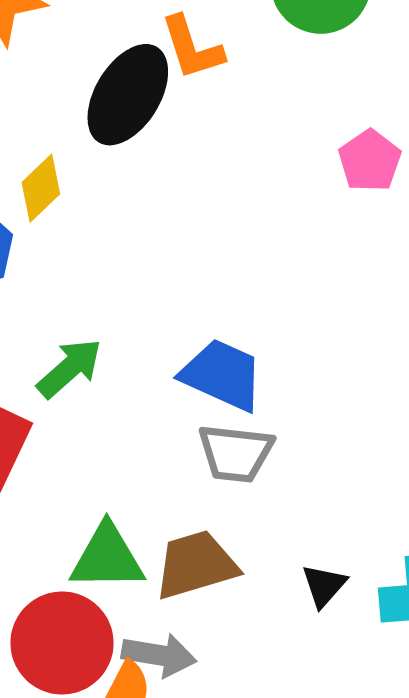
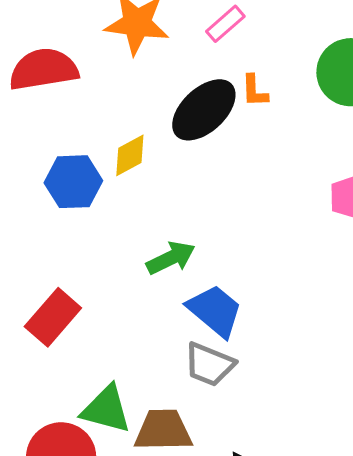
orange L-shape: (192, 48) -> (255, 91), size x0.7
green arrow: (70, 368) -> (171, 258), moved

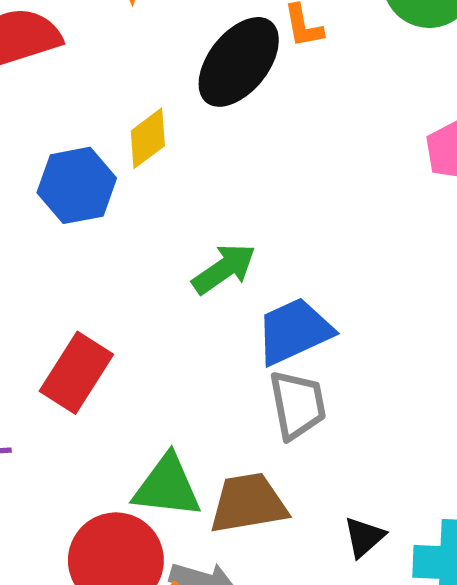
blue trapezoid: (215, 311) -> (294, 331), turned -56
gray trapezoid: (209, 364) -> (297, 405), turned -114

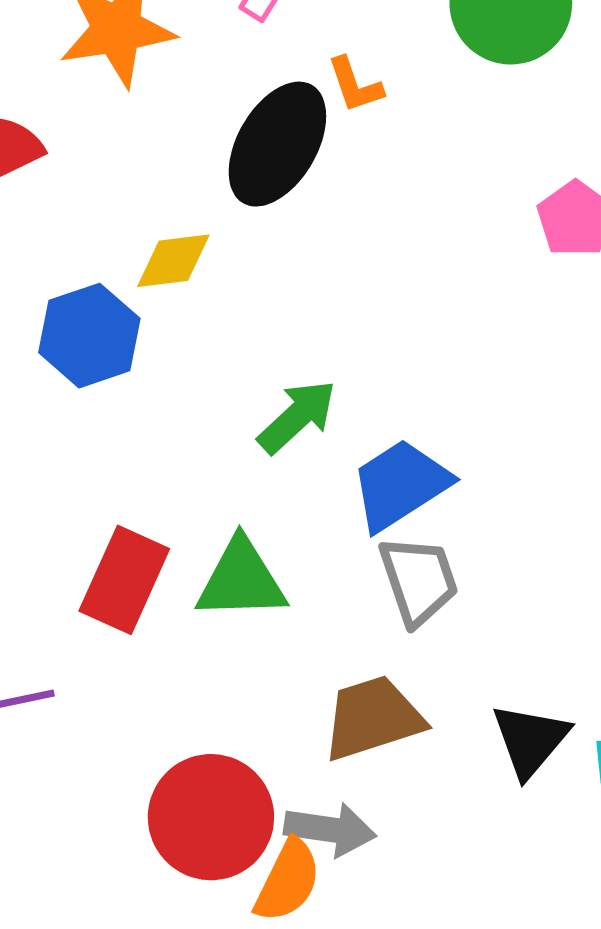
yellow diamond: (148, 138) -> (173, 261), turned 38
green triangle: (167, 486) -> (241, 580), moved
black triangle: (364, 537) -> (530, 740), size x1.4

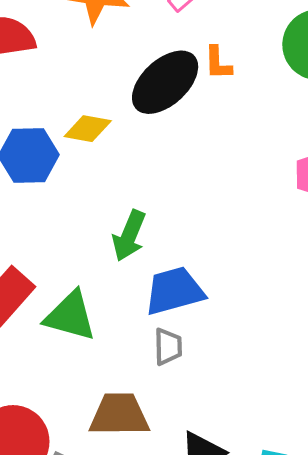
green arrow: (297, 417) -> (129, 236), turned 138
gray trapezoid: (419, 580) -> (168, 347), size x0.7

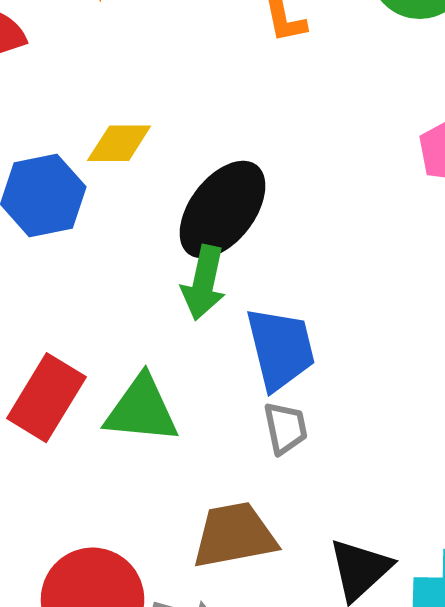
black ellipse: (165, 82) -> (222, 209), moved
blue trapezoid: (174, 291) -> (280, 349), turned 102

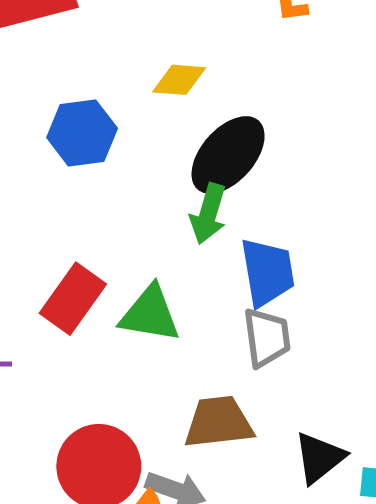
yellow diamond: (119, 143) -> (179, 80), moved
gray trapezoid: (286, 428) -> (267, 338), size x1.4

